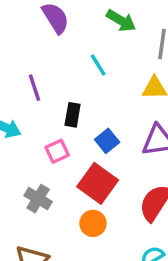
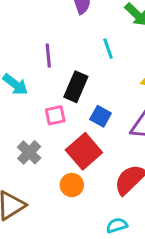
black rectangle: (73, 115) -> (76, 87), size x1.4
blue square: (107, 141) -> (101, 116), turned -35

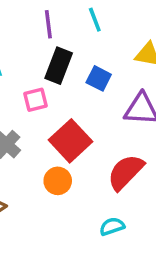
purple line: (48, 55) -> (48, 24), moved
blue square: (101, 116) -> (99, 78), moved

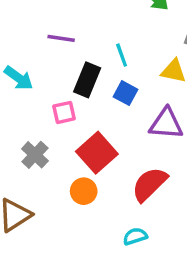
cyan line: (95, 20) -> (122, 55), moved
purple line: (48, 24) -> (61, 38), moved, turned -76

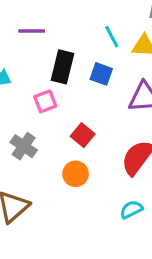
cyan line: (122, 55) -> (112, 37), moved
red square: (97, 153) -> (83, 135), size x0.6

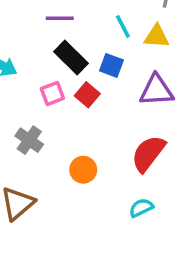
purple line: (32, 31) -> (60, 18), moved
black rectangle: (63, 67) -> (71, 58), turned -60
red square: (83, 135) -> (87, 95), moved

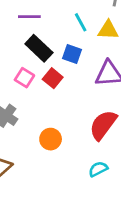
pink square: (52, 93) -> (24, 78), turned -36

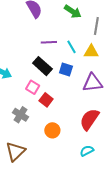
purple line: (29, 17) -> (49, 42), moved
red square: (53, 78) -> (46, 100), moved

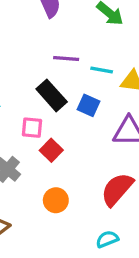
cyan line: (71, 47) -> (102, 70), turned -56
pink square: (33, 87) -> (32, 128), turned -32

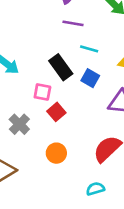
purple line: (66, 58) -> (73, 23), moved
cyan line: (102, 70) -> (89, 49), moved

